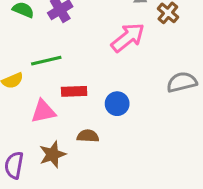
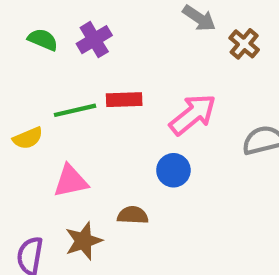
pink arrow: (128, 37) -> (193, 115), moved
red rectangle: (74, 91) -> (124, 100), moved

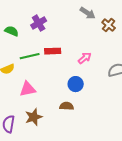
green semicircle: (43, 40) -> (12, 31), moved
pink arrow: (193, 115) -> (85, 58), size x0.6
brown semicircle: (133, 215) -> (67, 106), moved

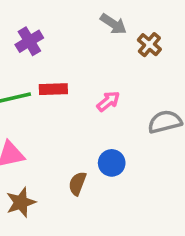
blue circle: (76, 84) -> (112, 163), moved
brown semicircle: (67, 106) -> (77, 184), turned -72

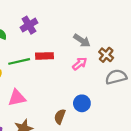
gray arrow: (113, 24) -> (82, 40), moved
brown cross: (149, 45) -> (106, 55), moved

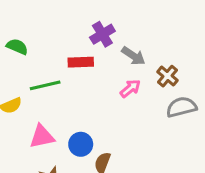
purple cross: (29, 25) -> (102, 34), moved
red rectangle: (44, 56) -> (81, 62), moved
blue circle: (82, 103) -> (81, 144), moved

